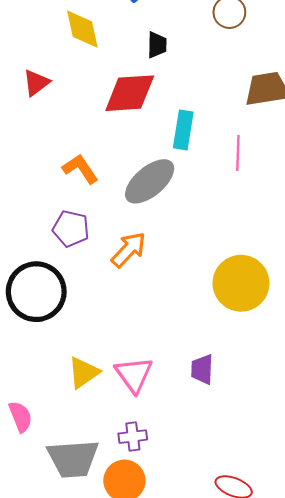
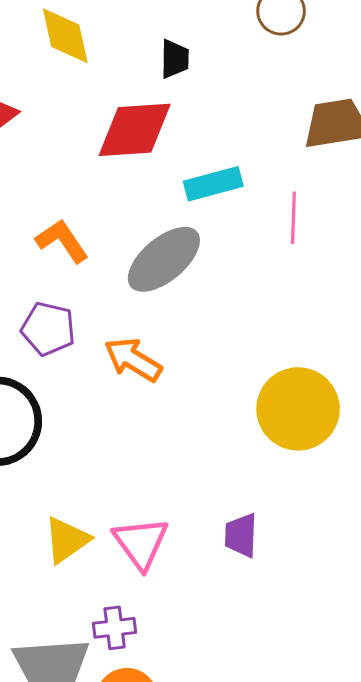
cyan rectangle: (183, 130) -> (213, 184), turned 66
orange arrow: (129, 250) -> (133, 360), turned -102
purple cross: (133, 437) -> (115, 628), moved

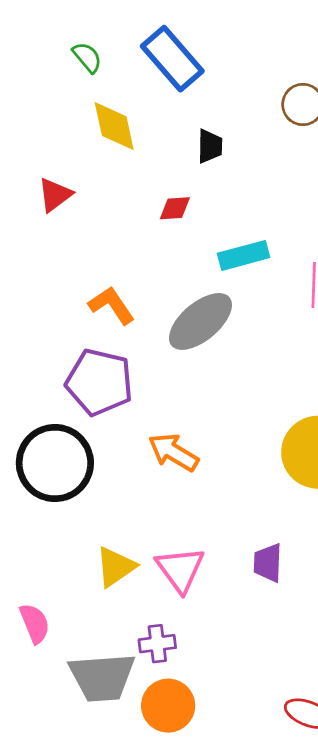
red diamond: (135, 130) -> (175, 208), size x0.5
purple pentagon: (48, 329) -> (99, 382), size x1.4
orange arrow: (133, 360) -> (173, 452), moved

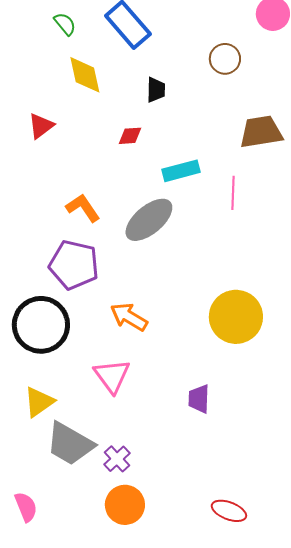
yellow triangle: (116, 567) -> (39, 402), moved
pink triangle: (180, 569) -> (112, 376), moved
pink semicircle: (35, 623) -> (26, 507), moved
purple cross: (157, 644) -> (117, 459), turned -36
gray trapezoid: (102, 677) -> (70, 444), moved, turned 34

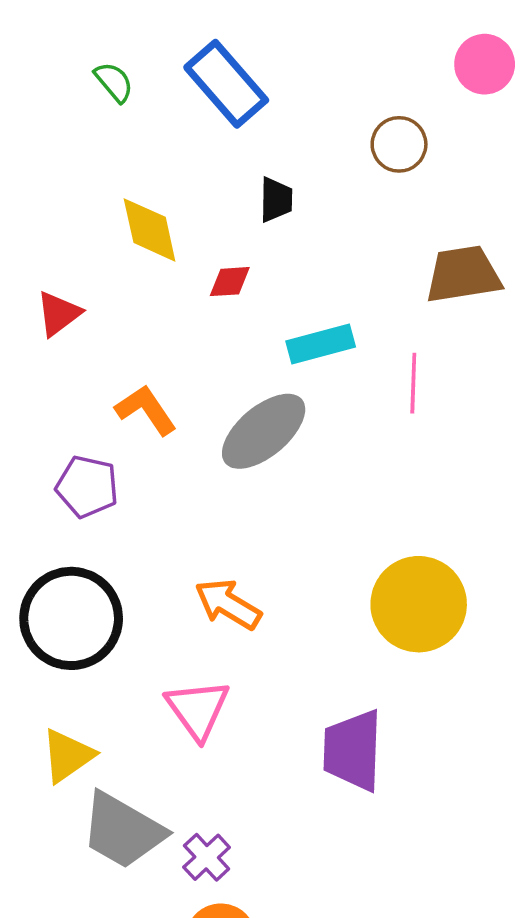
yellow diamond: (85, 75) -> (150, 230), moved
red triangle: (41, 126) -> (59, 314), moved
purple pentagon: (74, 265) -> (87, 487), moved, size x0.7
purple trapezoid: (199, 399) -> (353, 750), size x1.6

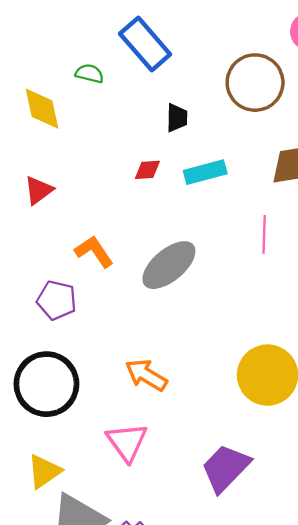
green semicircle: (114, 82) -> (90, 73), moved, turned -36
brown circle: (399, 144) -> (255, 83), size x1.6
yellow diamond: (150, 230) -> (42, 109), moved
cyan rectangle: (321, 344) -> (205, 172), moved
purple trapezoid: (353, 750) -> (226, 468), turned 42

